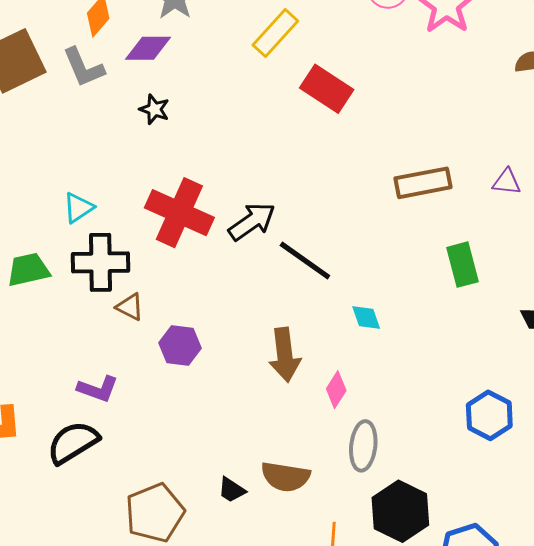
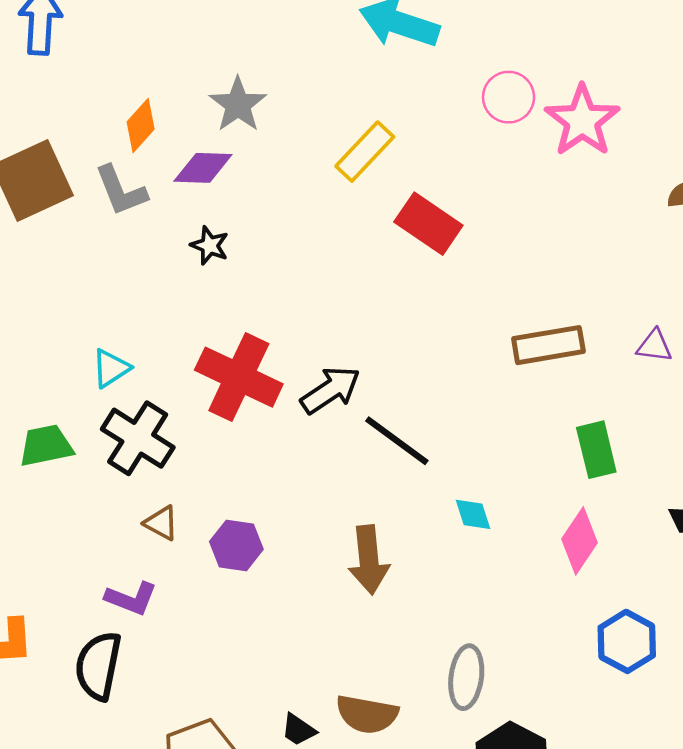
black cross: (101, 262) -> (138, 438), turned 32
brown triangle: (130, 307) -> (161, 523), moved
pink diamond: (336, 390) -> (580, 541), moved, size x1.4
black semicircle: (73, 443) -> (98, 666), turned -48

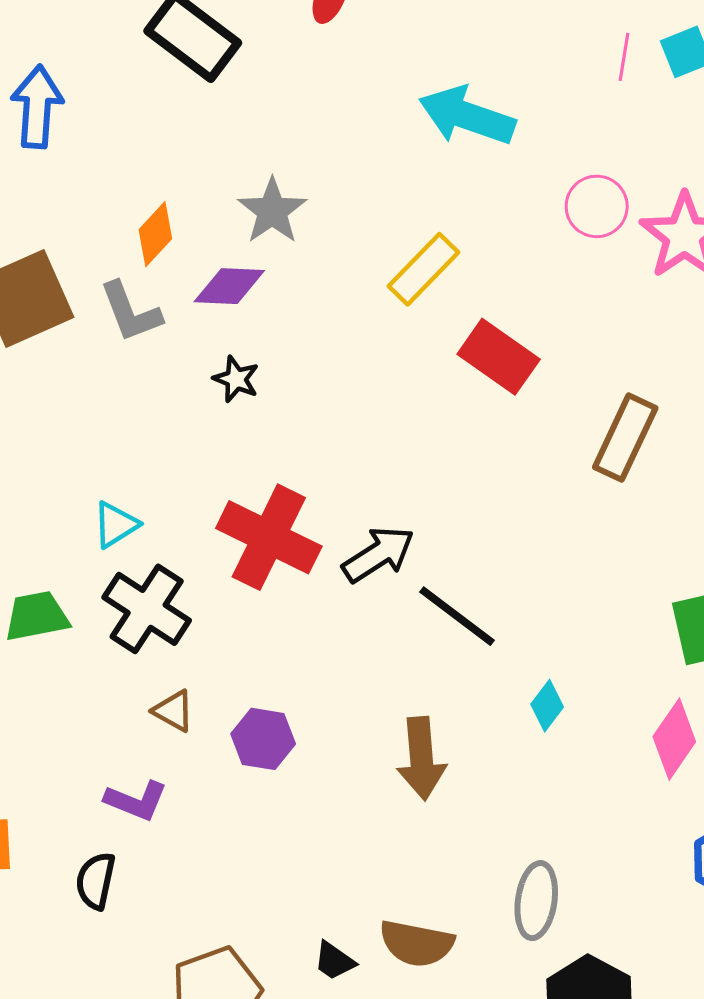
brown rectangle: (548, 345) -> (625, 438), moved, turned -56
cyan diamond: (473, 514) -> (547, 706), turned 54
black semicircle: (98, 666) -> (96, 881), size x0.7

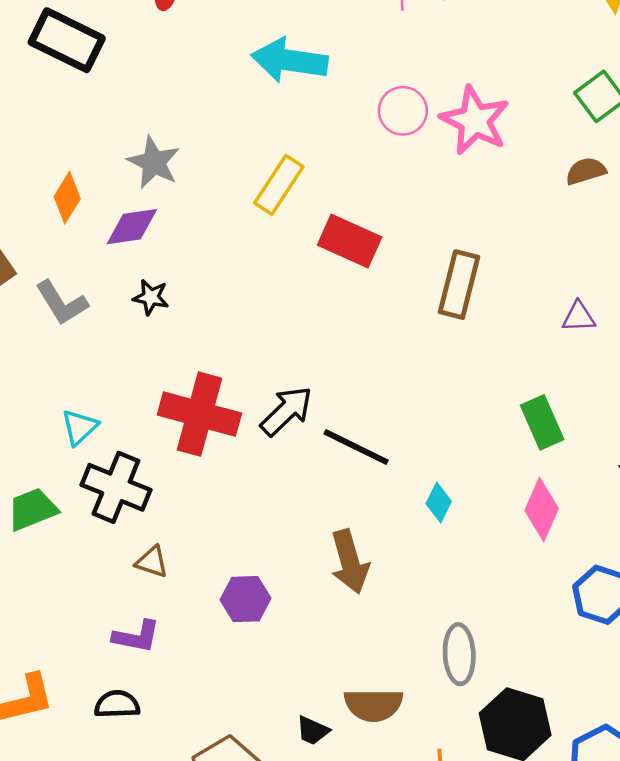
gray L-shape: (131, 312) -> (62, 303), moved
purple hexagon: (263, 739) -> (245, 599), moved
black semicircle: (96, 881) -> (117, 704), turned 87

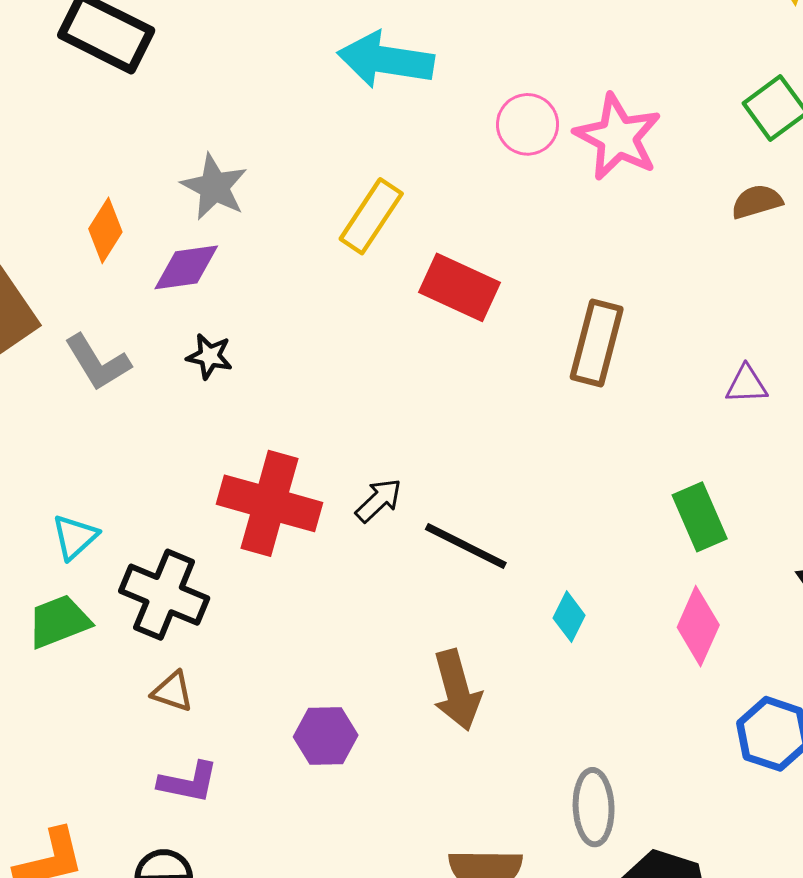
black arrow: (286, 411) -> (379, 500), size x0.7
cyan triangle: (80, 427) -> (75, 537), moved
brown triangle: (152, 562) -> (173, 692), moved

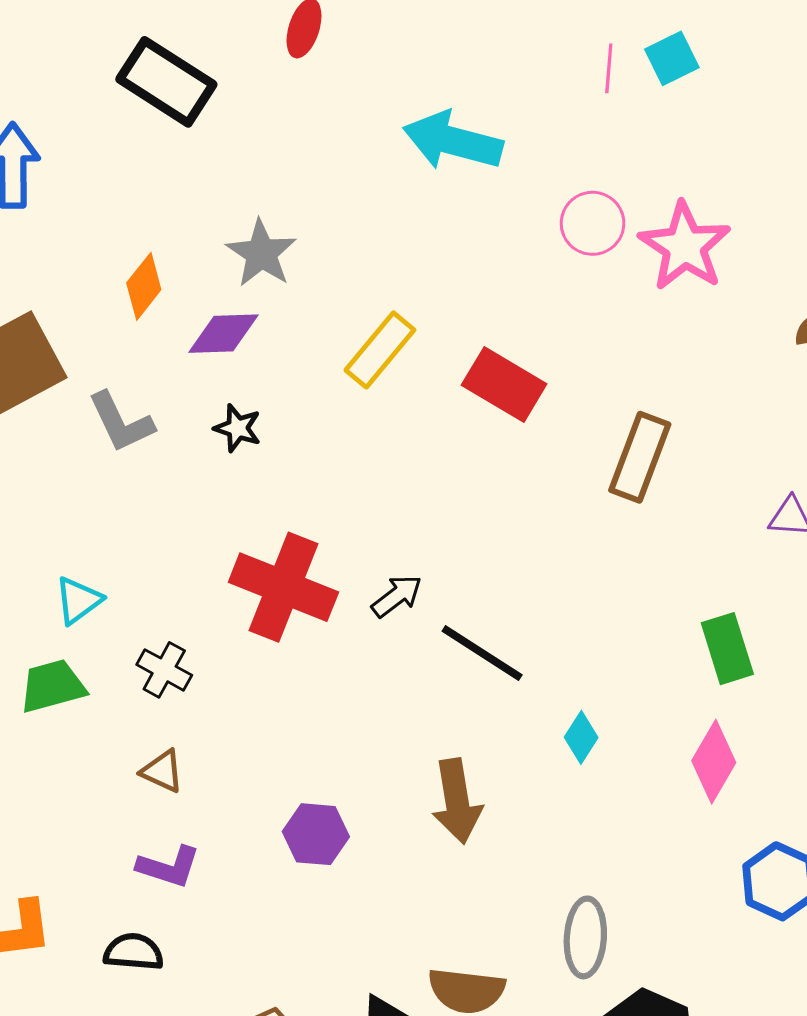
yellow rectangle: (371, 216) -> (380, 350), moved
black cross: (164, 595) -> (164, 670), size x0.6

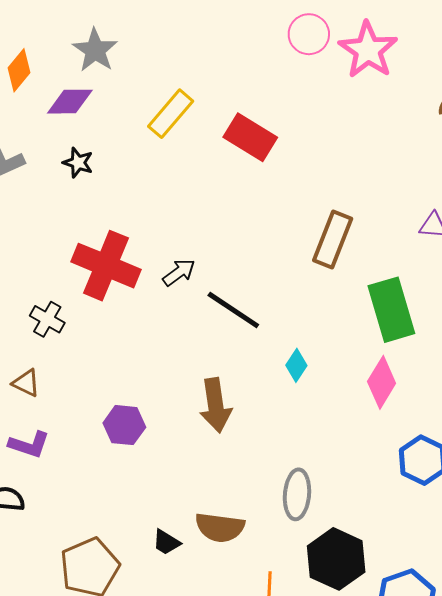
brown rectangle: (640, 457) -> (333, 239), moved
green rectangle: (727, 649) -> (391, 310), size x1.4
black cross: (164, 670) -> (47, 319), moved

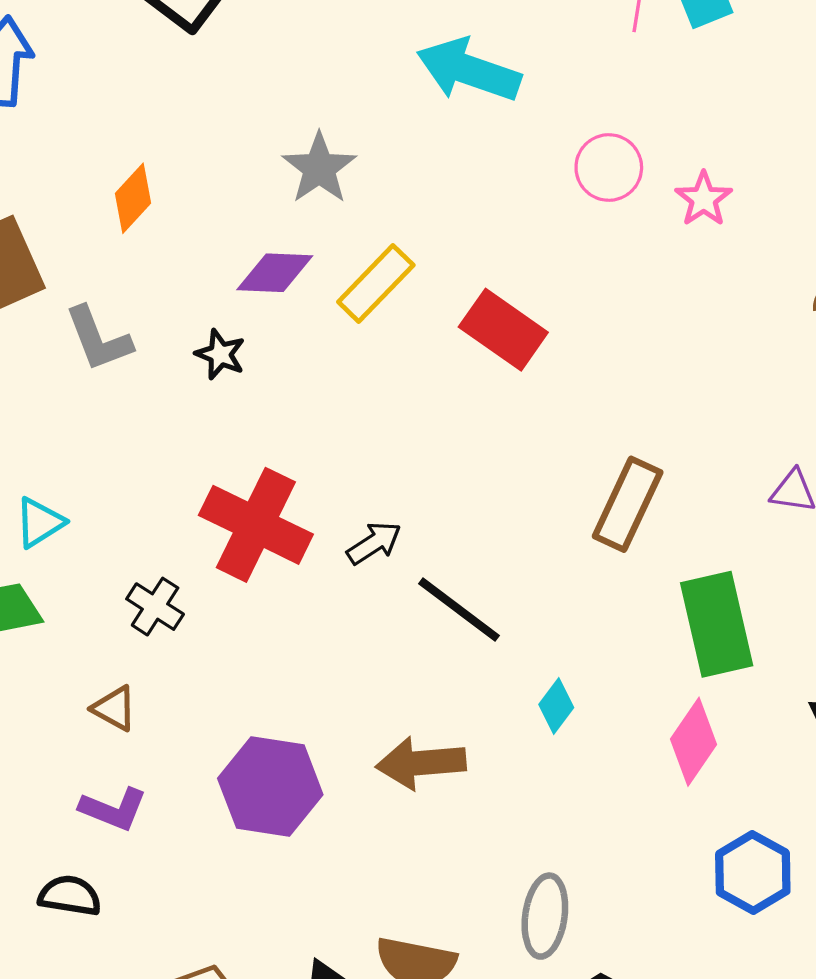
gray star: (95, 50) -> (319, 168), moved
pink star: (368, 50) -> (704, 199), size x0.6
purple diamond: (70, 102) -> (275, 273), moved
brown arrow: (216, 405) -> (421, 763), turned 90
purple hexagon: (124, 425) -> (270, 786), size x1.5

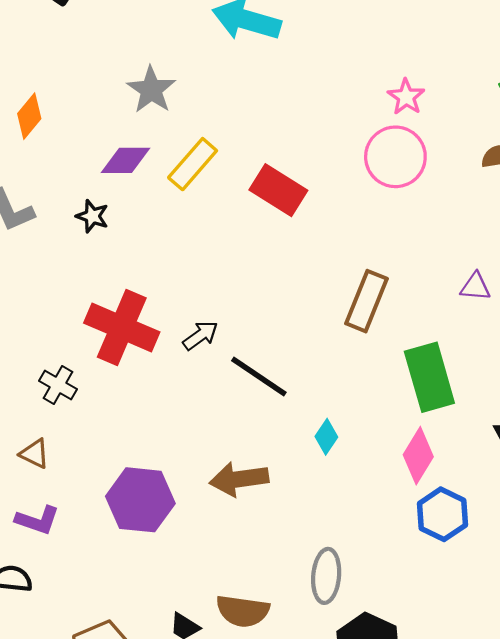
pink circle: (609, 167) -> (395, 157), moved, size x1.4
blue hexagon: (753, 872) -> (442, 514), moved

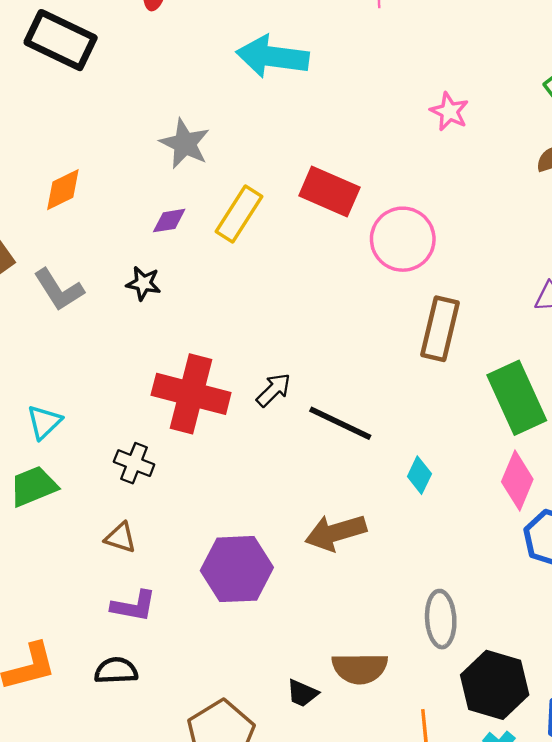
orange diamond: (29, 116) -> (63, 190), turned 33
pink circle: (395, 157) -> (403, 239), moved
purple diamond: (125, 160) -> (169, 221), size x0.7
red rectangle: (278, 190) -> (329, 191), moved

